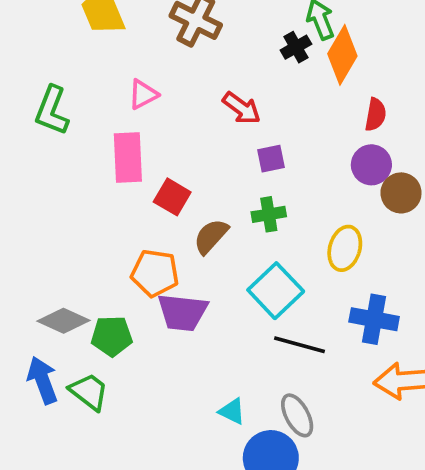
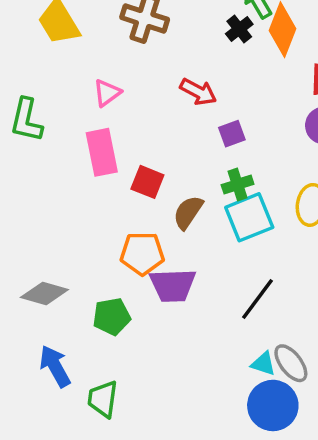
cyan square: (276, 291) -> (249, 217), moved, turned 30
gray diamond: (63, 321) -> (44, 293), moved
black line: (299, 345) -> (257, 299), moved, turned -60
green trapezoid: (89, 392) -> (103, 399), moved, turned -111
cyan triangle: (232, 411) -> (263, 364), moved

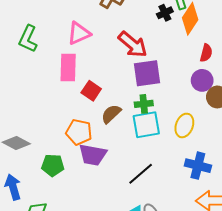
red arrow: (198, 92) -> (133, 44), size x1.4
pink triangle: (107, 93) -> (79, 33), size x1.4
purple square: (232, 134) -> (147, 73), size x1.8

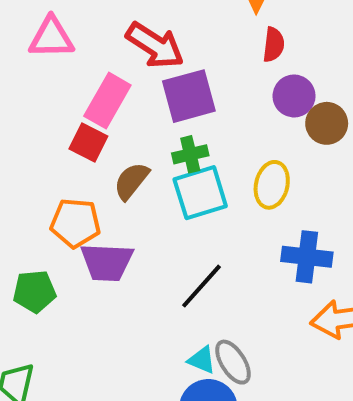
pink triangle: (79, 33) -> (51, 38), turned 30
red semicircle: (206, 53) -> (274, 45), moved
pink rectangle: (68, 67) -> (107, 101), moved, turned 36

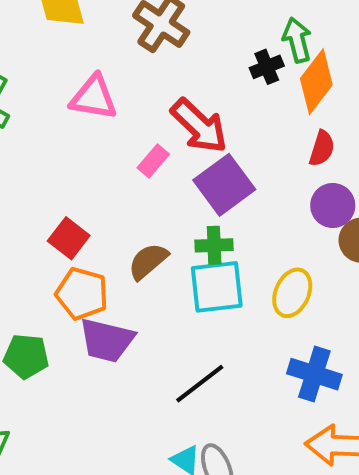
purple square: (189, 96) -> (224, 185), turned -32
pink rectangle: (107, 101) -> (153, 161), moved, size x0.6
red square: (88, 143) -> (69, 238), moved

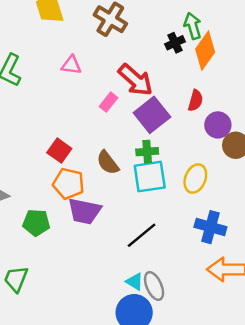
pink triangle: (94, 97) -> (71, 65), size x0.7
red semicircle: (322, 148) -> (195, 101), moved
brown semicircle: (148, 261) -> (108, 163), turned -85

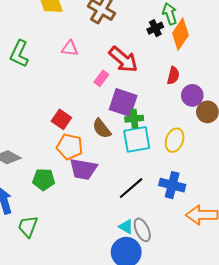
purple square: (152, 115) -> (123, 102), moved, turned -32
blue cross: (210, 227) -> (172, 185), moved

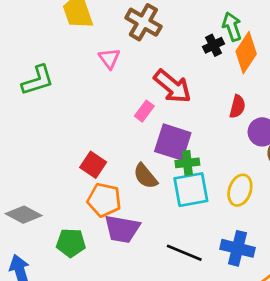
pink triangle: (70, 48) -> (109, 58), moved, turned 48
green L-shape: (19, 54) -> (38, 80), turned -132
black line: (131, 188) -> (184, 253), turned 64

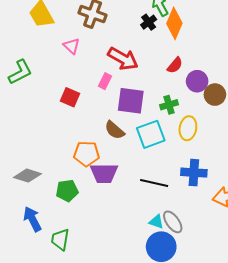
red semicircle: (237, 106) -> (175, 65), turned 36
green cross: (187, 163) -> (169, 105), moved
red square: (93, 165) -> (70, 97), moved

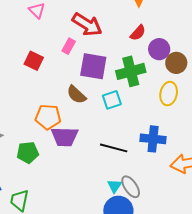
green cross: (169, 105) -> (131, 71), size x1.6
yellow ellipse: (188, 128) -> (169, 94), moved
cyan square: (151, 134) -> (112, 100), size x0.7
cyan triangle: (156, 222) -> (115, 186), turned 42

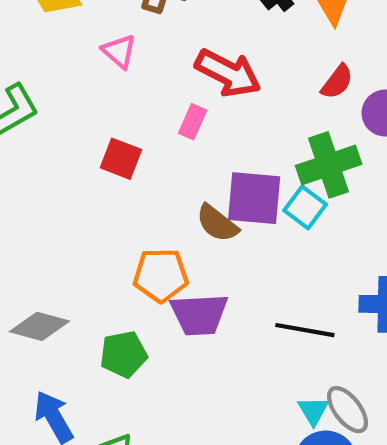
purple square: (93, 66) -> (254, 198), moved
cyan square: (112, 100) -> (305, 207), moved, turned -30

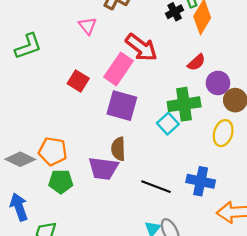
pink rectangle: (193, 122) -> (118, 69), size x1.8
purple square: (254, 198) -> (122, 106), moved
brown semicircle: (217, 223) -> (118, 149), moved, turned 40
orange pentagon: (161, 275) -> (53, 151), moved

